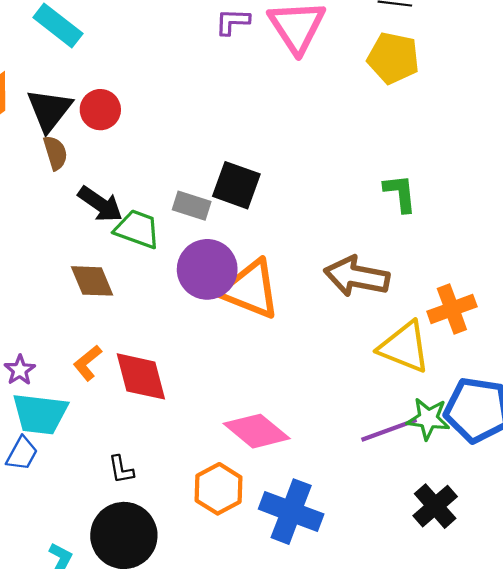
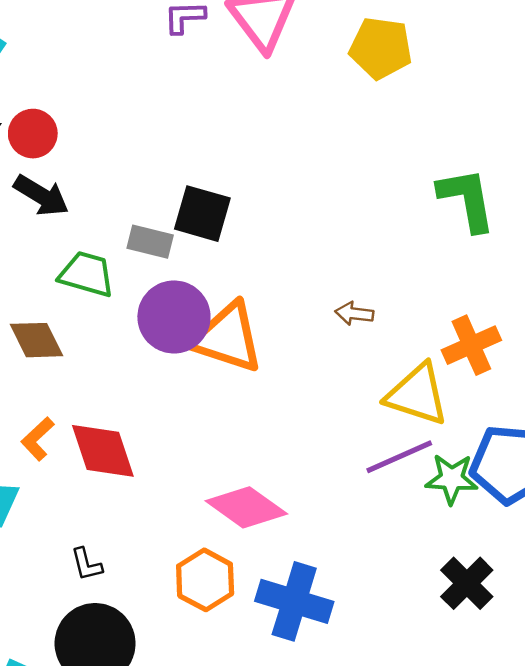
green L-shape: (400, 193) -> (467, 199), moved, size x1.4
black arrow: (100, 204) -> (41, 196), moved
brown arrow: (357, 276) -> (354, 314), size x0.5
purple line: (389, 430) -> (399, 457), moved

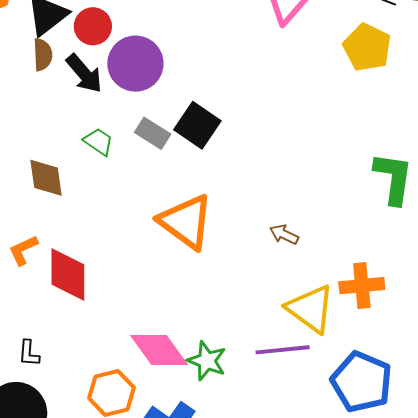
green trapezoid: (87, 274) -> (98, 142), size x0.7
purple circle: (174, 317) -> (135, 64), moved
green star: (452, 479) -> (207, 361), moved

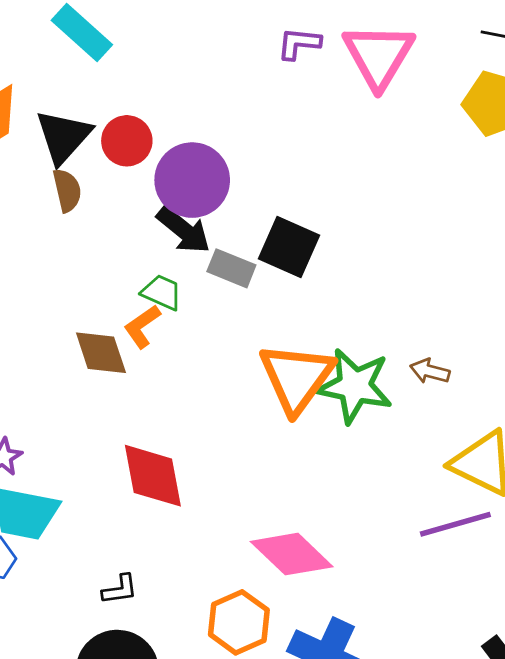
black arrow: (84, 73) -> (184, 230), moved
orange triangle: (186, 222) -> (297, 378), turned 40
orange L-shape: (23, 250) -> (142, 326), moved
black L-shape: (29, 353) -> (120, 589), turned -92
green star: (207, 361) -> (355, 386), moved, size x1.4

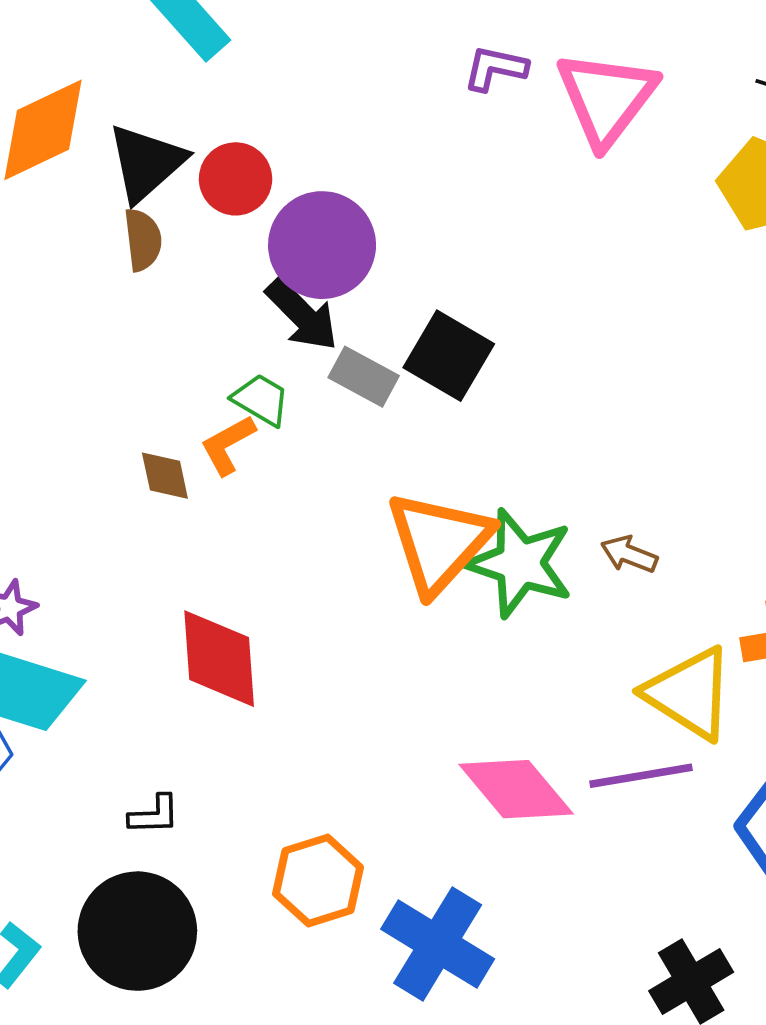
brown diamond: (101, 353) -> (165, 476), size x0.7
pink diamond: (292, 554) -> (516, 789), moved

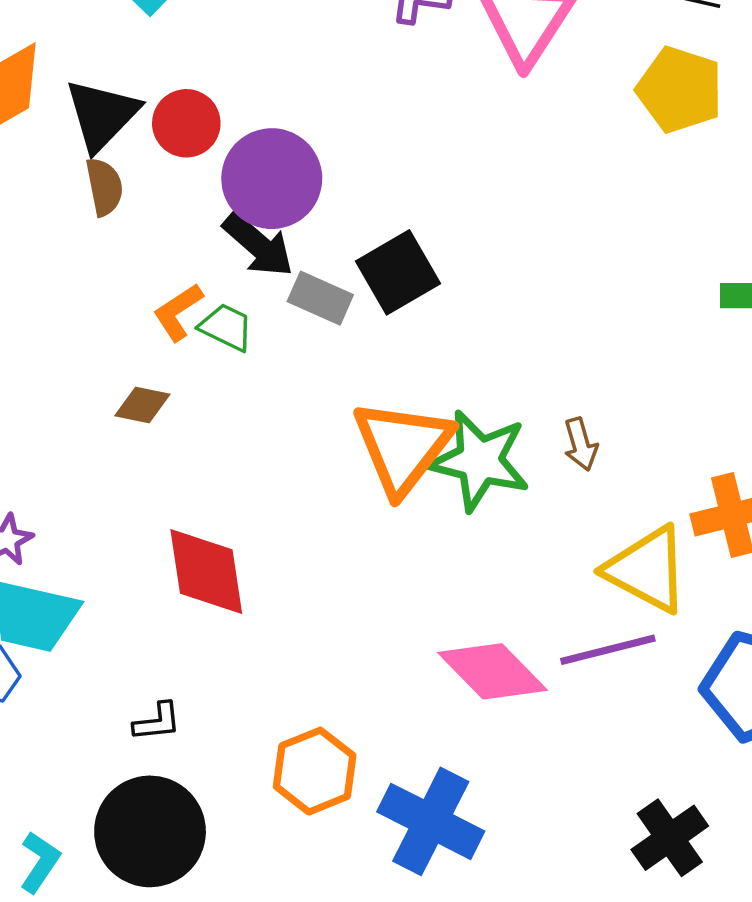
black square: (449, 356) -> (398, 272), turned 34
orange L-shape: (228, 445) -> (178, 312), moved
brown diamond: (165, 476) -> (142, 405), turned -62
brown arrow: (629, 554) -> (581, 444), turned -123

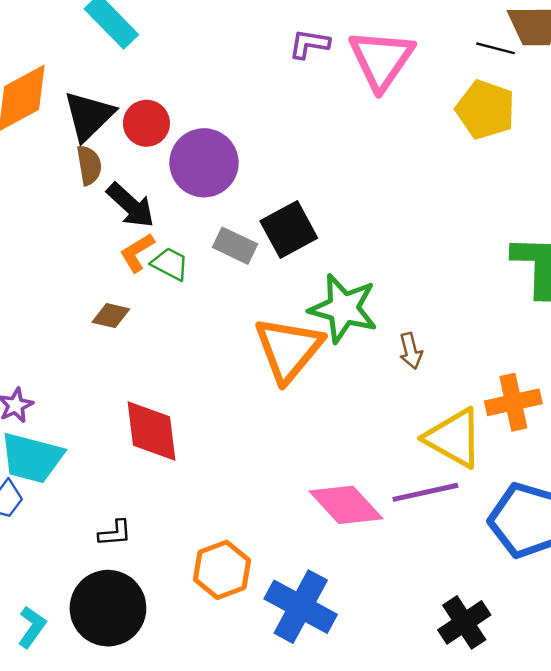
black arrow: (258, 245) -> (131, 205), moved
green star: (480, 461) -> (343, 308), moved

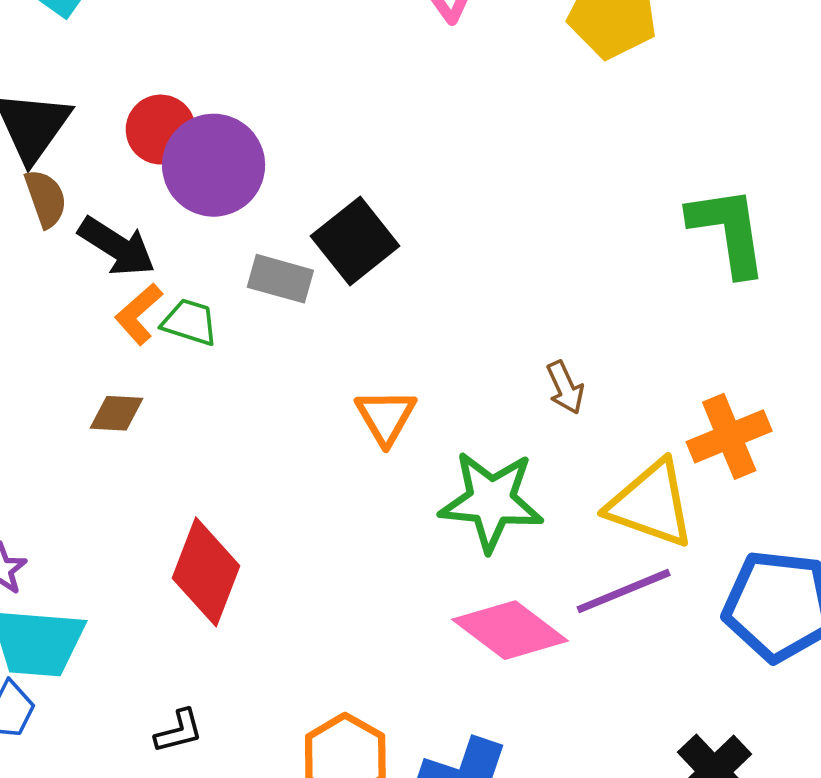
red circle: (146, 123) -> (161, 130), moved
green star: (343, 308) -> (491, 501), moved
orange triangle: (288, 349) -> (386, 417), size x0.6
red diamond: (152, 431) -> (206, 572), turned 38

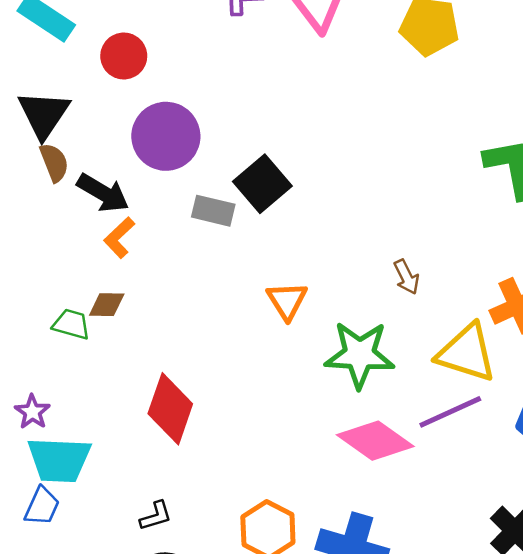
red circle: (161, 130) -> (124, 56), moved
green trapezoid: (190, 322) -> (71, 324), moved

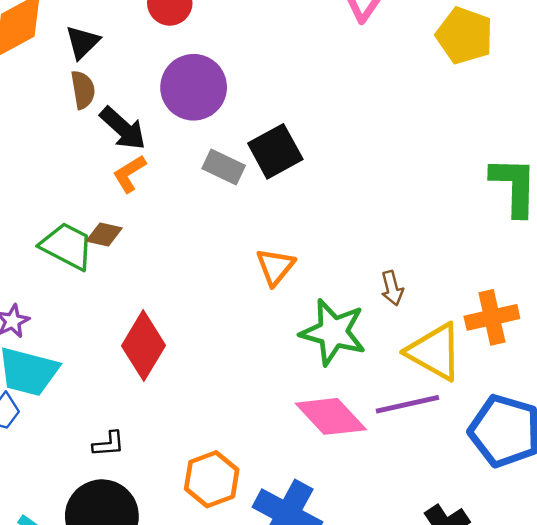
black triangle: (44, 114) -> (83, 42), size x0.7
brown arrow: (406, 277) -> (392, 288), moved
green trapezoid: (71, 324) -> (67, 246), size x1.5

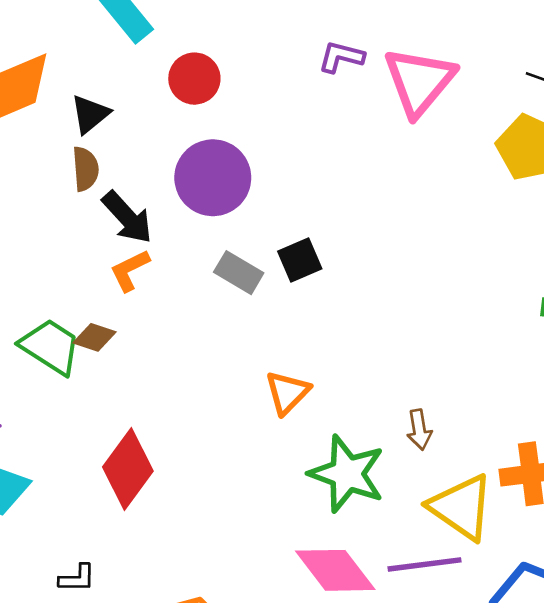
black square: (275, 151) -> (300, 260), size x0.7

